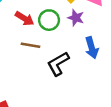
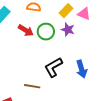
brown line: (30, 45) -> (32, 86), moved
blue arrow: (92, 48) -> (82, 69), moved

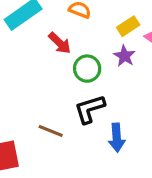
green circle: (46, 32) -> (87, 69), moved
blue arrow: (82, 69) -> (117, 138), moved

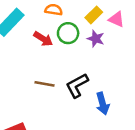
green circle: (87, 69) -> (68, 33), moved
brown line: (51, 131) -> (44, 84), moved

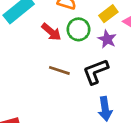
brown line: (44, 84) -> (59, 70), moved
black L-shape: (77, 85) -> (96, 72), moved

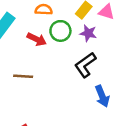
brown line: (59, 70) -> (23, 76), moved

